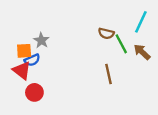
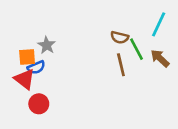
brown line: (108, 74) -> (121, 65), moved

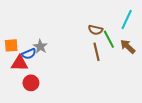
gray star: (47, 45) -> (40, 47), moved
orange square: (27, 57) -> (11, 45), moved
red triangle: (25, 79) -> (20, 63), turned -36

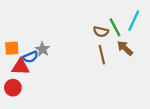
green line: (109, 39) -> (115, 27), moved
brown arrow: (128, 47) -> (125, 48), moved
red circle: (31, 83) -> (13, 88), moved

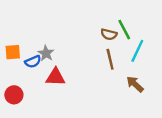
cyan line: (134, 21) -> (137, 51), moved
brown arrow: (125, 48) -> (135, 84), moved
red triangle: (21, 67) -> (55, 77), moved

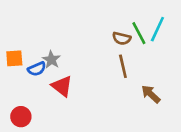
cyan line: (137, 51) -> (157, 29), moved
red triangle: (55, 77) -> (62, 86), turned 36
red circle: (14, 95) -> (21, 117), moved

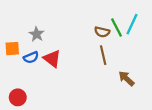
gray star: (51, 60) -> (37, 34), moved
red triangle: (62, 86) -> (52, 59), moved

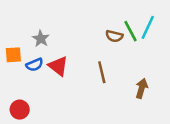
brown line: (103, 55) -> (102, 72), moved
brown arrow: (126, 79) -> (142, 88), turned 63

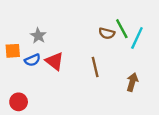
cyan line: (148, 27) -> (137, 38), moved

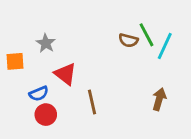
blue semicircle: (32, 60) -> (39, 94), moved
brown line: (95, 67) -> (92, 102), moved
red circle: (19, 102) -> (46, 115), moved

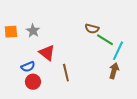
green line: (147, 35) -> (105, 40), moved, turned -30
cyan line: (165, 46) -> (118, 51), moved
orange square: (15, 61) -> (11, 32), moved

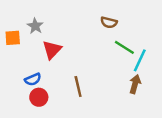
brown semicircle: (92, 29) -> (109, 22), moved
gray star: (33, 31) -> (35, 26), moved
red triangle: (47, 53) -> (52, 50), moved, turned 36

